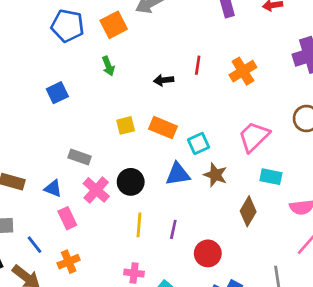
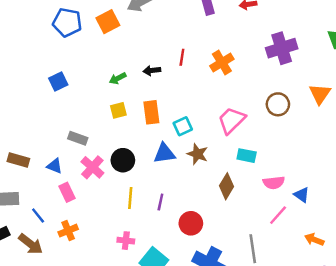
green arrow: (108, 66) -> (118, 78), moved, turned 84
orange rectangle: (163, 128) -> (151, 112), turned 60

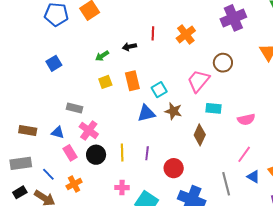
brown circle: (278, 104) -> (223, 63), moved
black circle: (123, 160) -> (96, 155), moved
pink semicircle: (274, 183) -> (246, 119), moved
blue triangle: (302, 195) -> (253, 177), moved

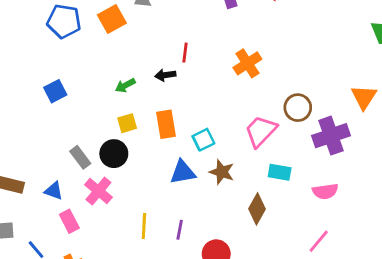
purple cross: (233, 18) -> (331, 136), moved
red line: (153, 33) -> (185, 53), moved
gray rectangle: (74, 108) -> (80, 157), turned 35
black circle: (96, 155) -> (114, 154), moved

